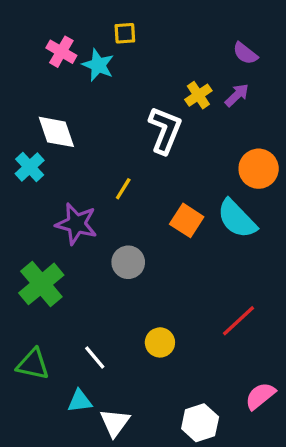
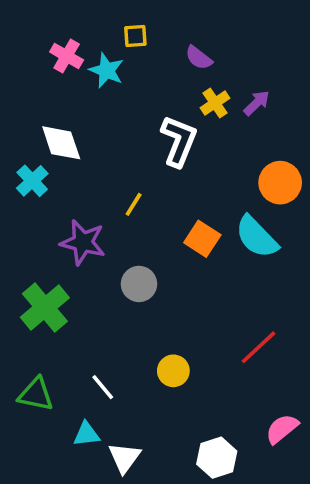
purple semicircle: (245, 53) -> (199, 58), moved

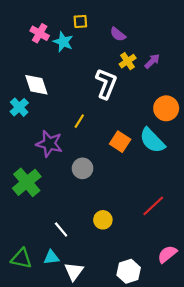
green triangle: (36, 394) -> (21, 258), moved

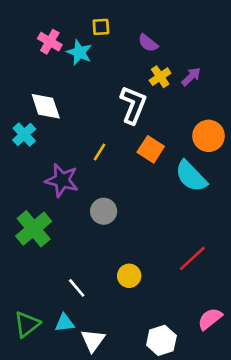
orange square: (120, 142) -> (151, 149), moved
green triangle: (21, 258) -> (27, 324), turned -50

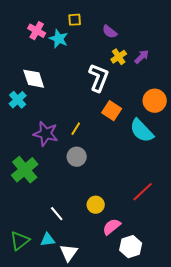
yellow line: (100, 152) -> (76, 129), moved
pink semicircle: (210, 319) -> (112, 227), moved
white hexagon: (161, 340) -> (131, 247), moved

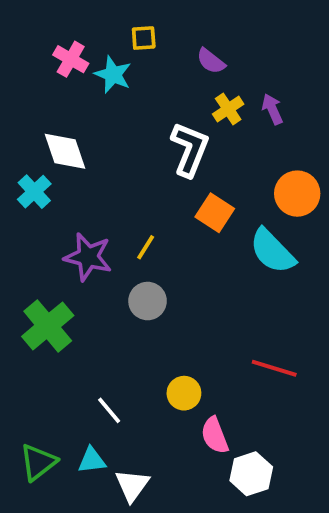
purple arrow: (142, 57) -> (272, 109), turned -70
red line: (143, 192) -> (274, 368), turned 60
pink semicircle: (112, 227) -> (215, 435), turned -72

